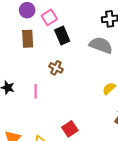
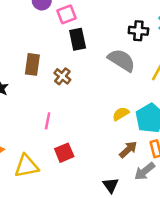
brown rectangle: (28, 39) -> (32, 64), moved
pink line: (36, 91) -> (48, 121), moved

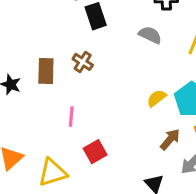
gray semicircle: (122, 60) -> (150, 35), size x0.7
brown rectangle: (32, 64) -> (46, 71), moved

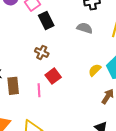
brown rectangle: (46, 71) -> (13, 86), moved
red square: (95, 152) -> (53, 76), moved

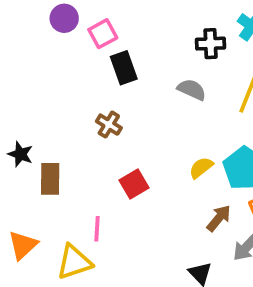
red square: (53, 76) -> (134, 184), moved
pink line: (39, 90) -> (97, 229), moved

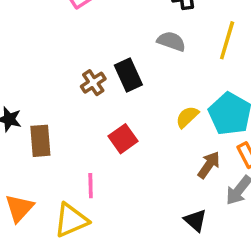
black rectangle: (124, 68) -> (128, 75), moved
brown cross: (109, 125) -> (93, 83), turned 30

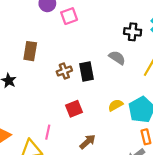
brown rectangle: (40, 141) -> (30, 51), moved
brown arrow: (209, 165) -> (88, 142), moved

